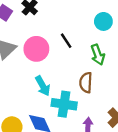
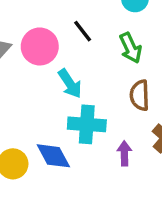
brown semicircle: (86, 83) -> (140, 95), moved
cyan arrow: (43, 86) -> (70, 84), moved

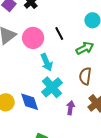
green arrow: (131, 48) -> (85, 48), turned -102
cyan cross: (87, 124) -> (52, 87), turned 35

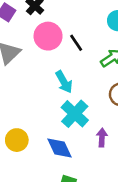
pink circle: (33, 38) -> (48, 36), moved
blue diamond: (30, 102) -> (59, 148), moved

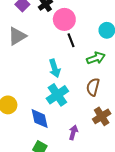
pink circle: (48, 36) -> (64, 19), moved
purple arrow: (102, 138) -> (73, 132), moved

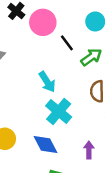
black line: (71, 40) -> (67, 43), moved

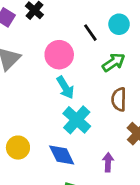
pink circle: (43, 22) -> (59, 55), moved
black line: (67, 43) -> (90, 33), moved

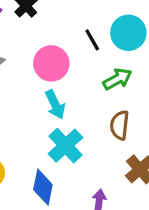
cyan circle: (119, 24) -> (128, 33), size x1.4
blue diamond: (62, 155) -> (43, 187), turned 32

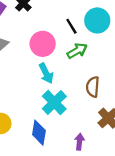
green arrow: (117, 79) -> (77, 51), moved

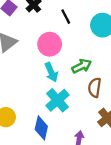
black line: (71, 26) -> (66, 17), moved
green arrow: (77, 51) -> (82, 66), moved

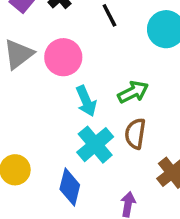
pink circle: (50, 44) -> (63, 57), moved
brown semicircle: (95, 88) -> (135, 134), moved

